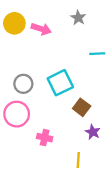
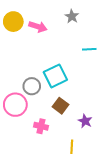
gray circle: (23, 84) -> (32, 86), moved
brown square: (82, 107) -> (60, 106), moved

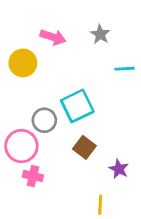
gray star: (72, 16) -> (100, 34), moved
yellow circle: (13, 22) -> (23, 63), moved
pink cross: (41, 126) -> (33, 176), moved

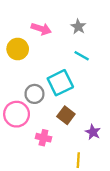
cyan line: (125, 69) -> (82, 56), moved, turned 32
pink cross: (33, 176) -> (43, 138), moved

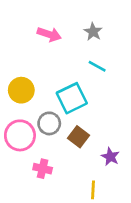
yellow circle: (18, 49) -> (21, 90), moved
gray circle: (34, 94) -> (49, 123), moved
pink cross: (43, 138) -> (43, 169), moved

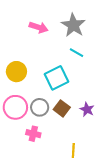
gray star: (93, 32) -> (73, 25), size x1.6
gray circle: (49, 123) -> (40, 107), moved
purple star: (110, 157) -> (87, 109), moved

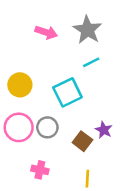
cyan line: (76, 53) -> (91, 62), turned -56
brown square: (62, 108) -> (82, 141), moved
pink cross: (33, 134) -> (40, 170), moved

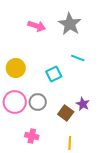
cyan line: (91, 62) -> (78, 58), moved, turned 48
cyan square: (67, 92) -> (54, 74), size x0.7

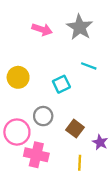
pink circle: (15, 102) -> (17, 132), moved
purple star: (83, 104) -> (100, 142), moved
pink cross: (32, 136) -> (36, 155), size x1.5

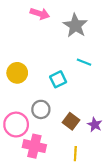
pink arrow: (42, 29) -> (40, 14), moved
purple star: (100, 142) -> (95, 125), moved

